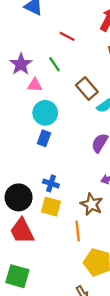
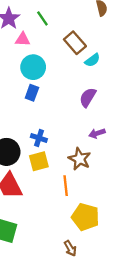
yellow square: (51, 207) -> (39, 161), turned -30

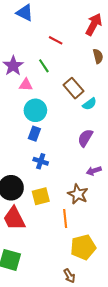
blue cross: (39, 138) -> (41, 161), moved
yellow pentagon: (85, 217) -> (83, 247), turned -30

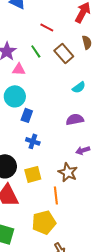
brown rectangle: (74, 88) -> (64, 53), moved
cyan circle: (35, 110) -> (15, 96), moved
purple semicircle: (85, 138) -> (75, 119), turned 48
yellow pentagon: (83, 247) -> (44, 222), moved

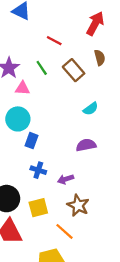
purple arrow: (83, 150) -> (66, 179), moved
orange line: (56, 195) -> (64, 231), turned -42

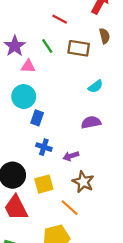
brown rectangle: (74, 70) -> (79, 48), turned -40

